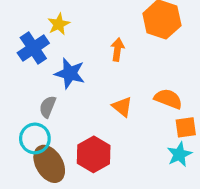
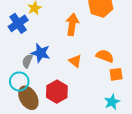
orange arrow: (117, 50) -> (72, 24), size x1.5
blue star: (70, 73) -> (41, 53), moved
cyan star: (179, 154) -> (112, 102), moved

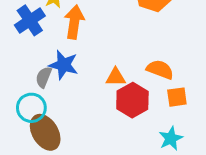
orange arrow: (72, 24) -> (74, 22), moved
orange triangle: (75, 61) -> (116, 77), turned -40
red hexagon: (57, 92) -> (132, 100), moved

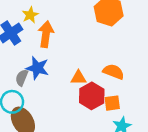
orange square: (177, 97) -> (112, 103), moved

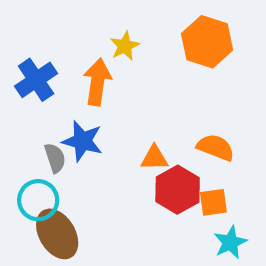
yellow star: (30, 15) -> (125, 46), moved
gray semicircle: (22, 78) -> (55, 158), turned 140

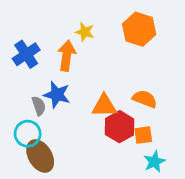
yellow star: (125, 46) -> (85, 32), turned -30
orange triangle: (154, 158) -> (104, 106), size x1.4

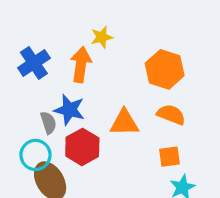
orange hexagon: (139, 29) -> (165, 69), moved
yellow star: (85, 32) -> (102, 37), turned -30
red hexagon: (120, 127) -> (82, 147), moved

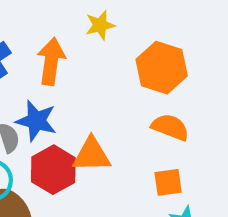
yellow star: (102, 37) -> (100, 25), moved
orange triangle: (124, 123) -> (92, 155), moved

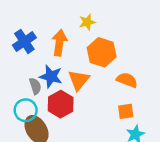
orange hexagon: (162, 68) -> (102, 52), moved
orange triangle: (92, 155) -> (79, 80), moved, turned -50

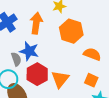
orange triangle: (79, 80) -> (60, 79), moved
orange square: (126, 111) -> (91, 80), turned 32

